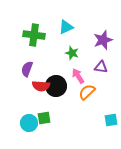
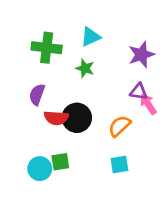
green star: (72, 53) -> (85, 68), moved
pink arrow: (78, 76) -> (148, 104), moved
cyan square: (111, 120) -> (119, 165), moved

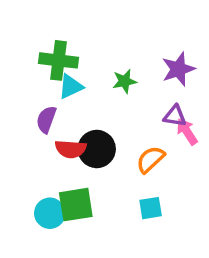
cyan triangle: (91, 37) -> (71, 86), moved
green star: (85, 68) -> (124, 81), moved, turned -30
green square: (60, 162) -> (76, 205), size x1.5

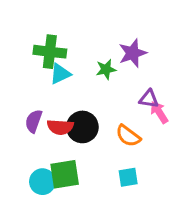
purple star: (178, 69) -> (133, 53), moved
purple semicircle: (46, 119) -> (34, 121), moved
orange semicircle: (151, 159) -> (128, 136), turned -100

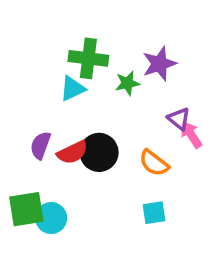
green cross: (50, 52) -> (88, 58), moved
purple triangle: (149, 99) -> (179, 119), turned 30
red semicircle: (60, 127) -> (72, 152), turned -30
green square: (65, 174) -> (26, 209), moved

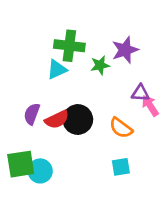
purple triangle: (179, 119) -> (140, 93), turned -36

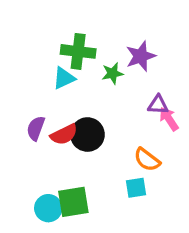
orange semicircle: (121, 128) -> (147, 160), moved
green square: (21, 164) -> (73, 202), moved
cyan circle: (40, 171) -> (48, 208), moved

